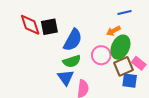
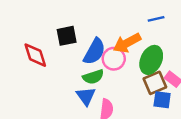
red diamond: (30, 25) -> (35, 55), moved
orange arrow: (113, 31) -> (127, 43), moved, size x1.6
pink circle: (101, 55) -> (114, 59), moved

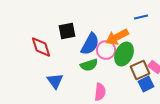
green ellipse: (151, 60) -> (124, 54), moved
blue triangle: (86, 96) -> (55, 81), moved
blue square: (162, 100) -> (146, 84), turned -35

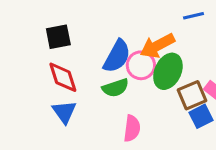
black square: (67, 31) -> (58, 37), moved
red diamond: (41, 47) -> (63, 77), moved

